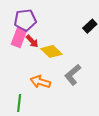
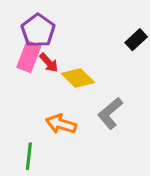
purple pentagon: (25, 20) -> (38, 30), turned -30

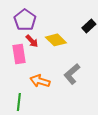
pink rectangle: (29, 57) -> (19, 54), moved, turned -30
yellow diamond: (78, 78) -> (56, 40), moved

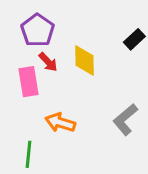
yellow diamond: (56, 40) -> (84, 60), turned 45
gray L-shape: (72, 74) -> (125, 120), moved

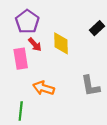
gray L-shape: (125, 120) -> (90, 86), turned -60

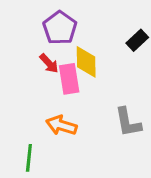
purple pentagon: (27, 22) -> (60, 28), moved
pink rectangle: (21, 59) -> (69, 79), moved

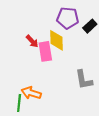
purple pentagon: (60, 28) -> (68, 18), moved, turned -30
orange arrow: (61, 125) -> (31, 93), moved

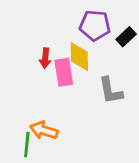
red arrow: (32, 41) -> (45, 58), turned 48
gray L-shape: (84, 80) -> (110, 91), moved

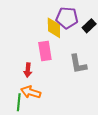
yellow diamond: (79, 57) -> (54, 28), moved
red arrow: (45, 58) -> (28, 70), moved

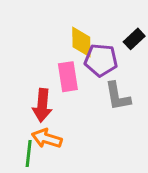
purple pentagon: (67, 18) -> (101, 60), moved
red arrow: (28, 70) -> (42, 105), size x1.5

